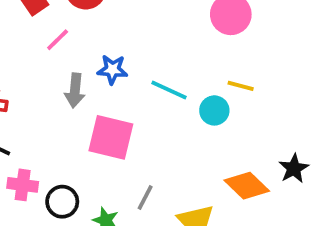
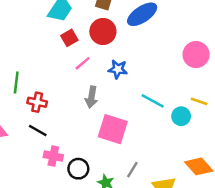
blue star: (112, 70) -> (118, 69), moved

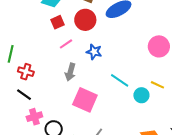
pink cross: (53, 156) -> (34, 117), turned -35

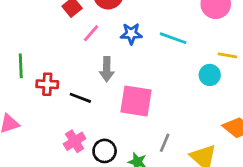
cyan line: (120, 80) -> (173, 38), moved
black line: (24, 95) -> (80, 98), moved

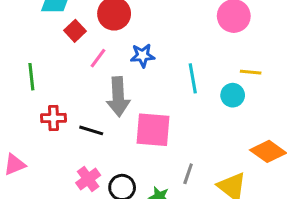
cyan line: (173, 38) -> (193, 78), moved, turned 64
green line: (21, 66) -> (31, 77), moved
gray arrow: (107, 69) -> (118, 97), size x1.4

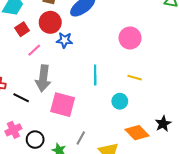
blue star: (143, 56) -> (65, 40), moved
cyan circle: (233, 95) -> (120, 101), moved

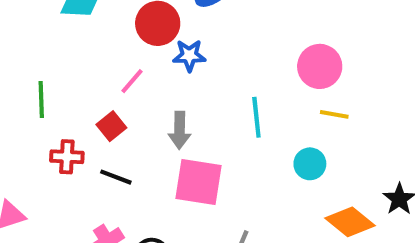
red square: (22, 29) -> (111, 126), moved
pink circle: (130, 38) -> (320, 66), moved
gray arrow: (43, 78) -> (180, 130), moved, size x0.7

